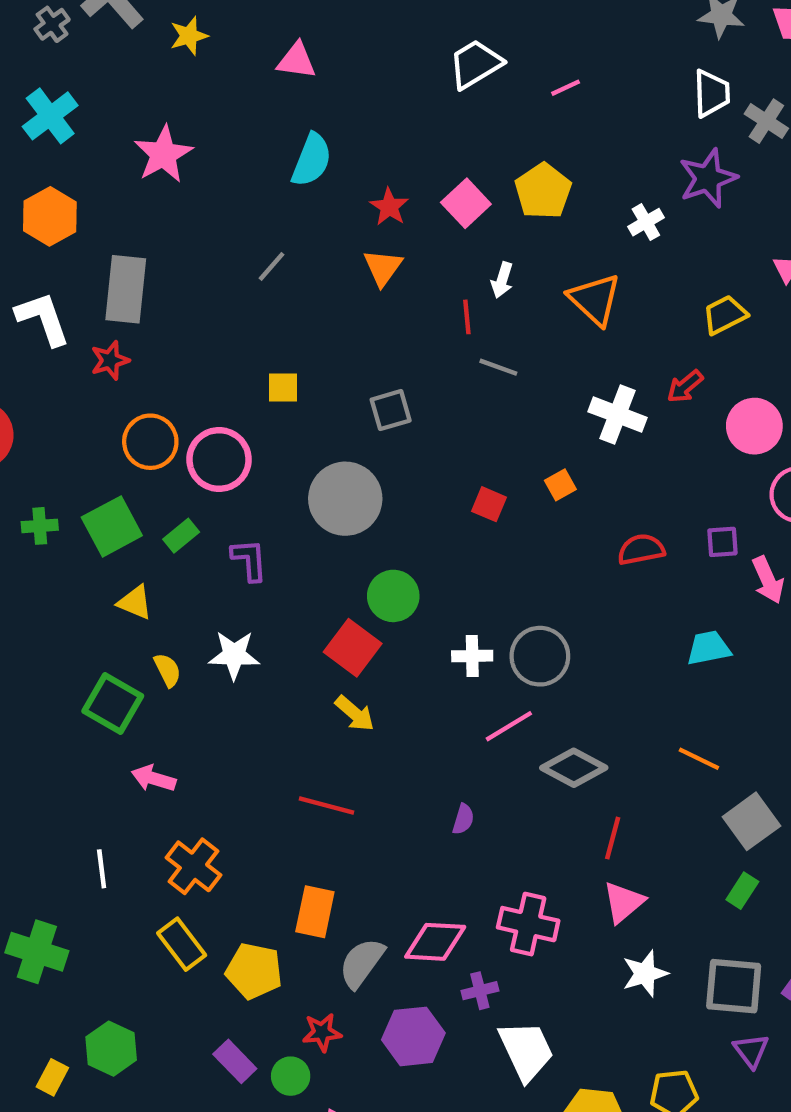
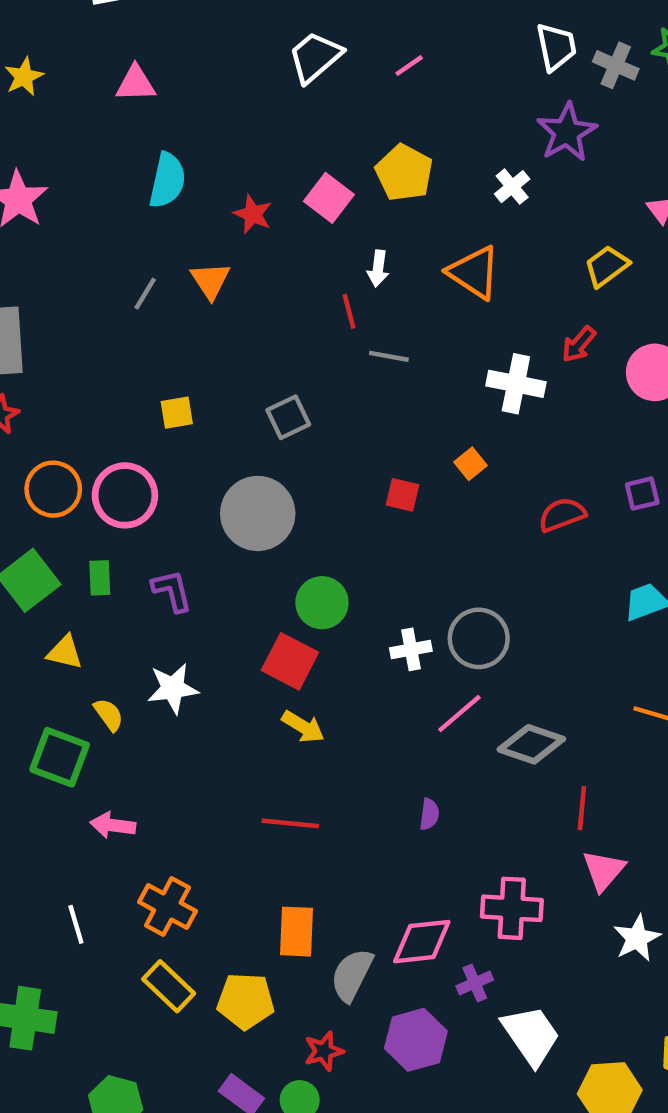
orange triangle: (383, 268) -> (210, 281), moved
green rectangle: (181, 536) -> (100, 578), turned -44

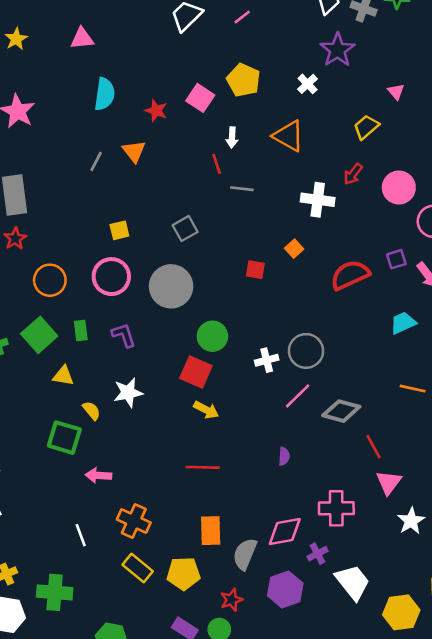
pink circle: (125, 495) -> (111, 277), moved
red semicircle: (562, 515) -> (350, 275), size x1.4
red line: (582, 808) -> (374, 447), turned -30

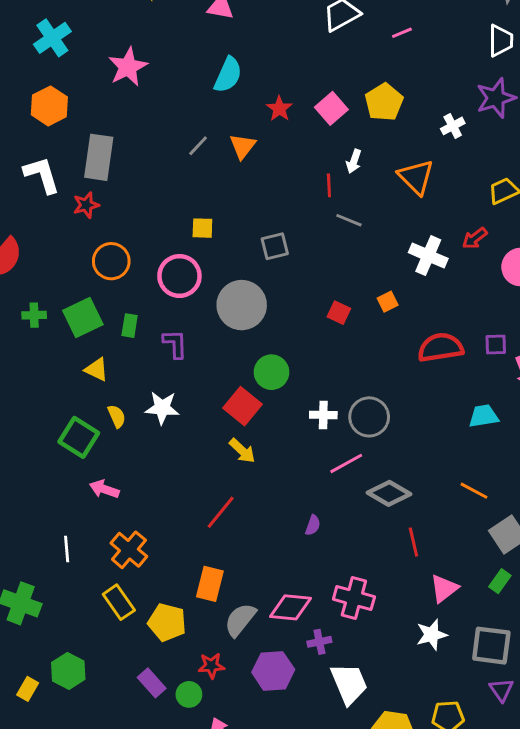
red line: (203, 467) -> (221, 512), turned -68
pink triangle: (389, 482) -> (444, 588), moved

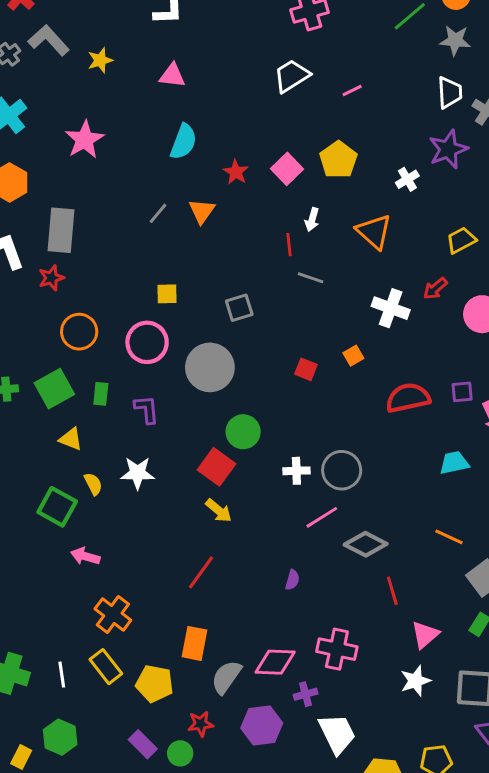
white line: (67, 549) -> (62, 675), moved

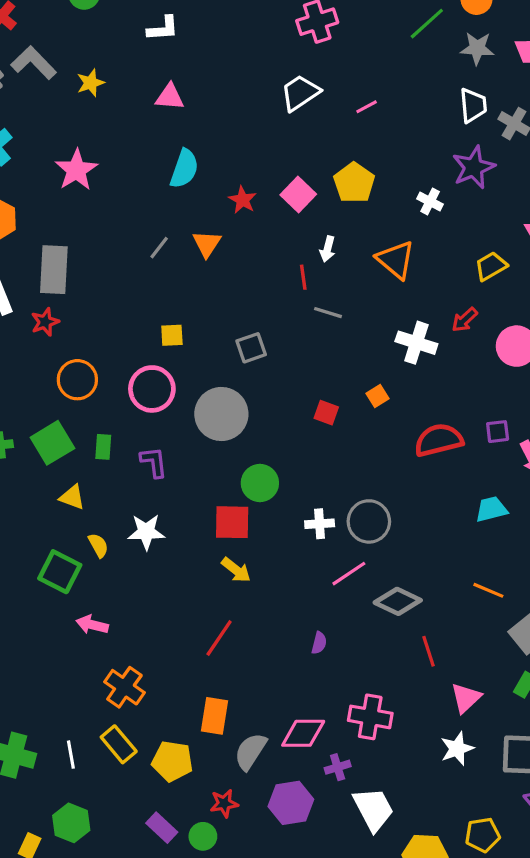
white cross: (407, 179) -> (430, 202), turned -30
red square: (217, 467) -> (232, 522), turned -33

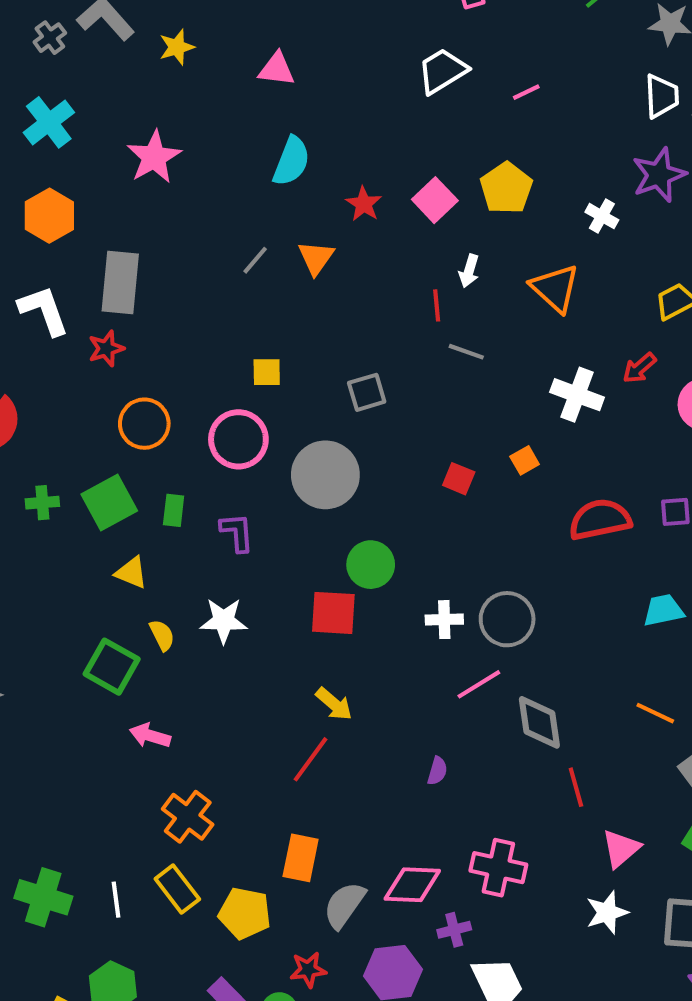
yellow arrow: (236, 570) -> (334, 704), moved
gray diamond: (398, 601) -> (539, 722), turned 54

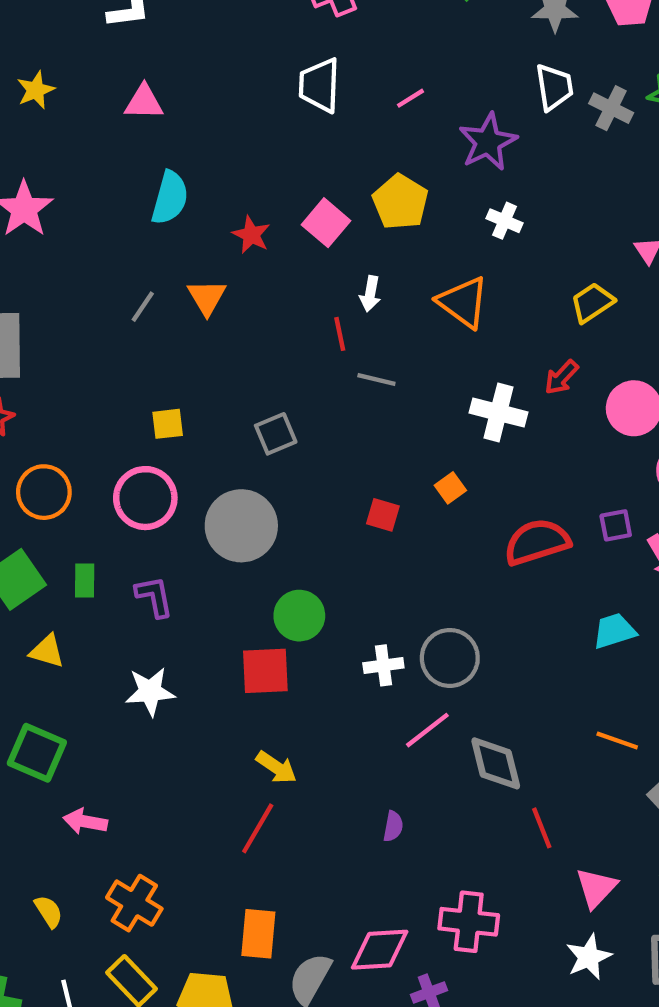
white trapezoid: (442, 71) -> (320, 85), turned -50
purple star: (659, 175) -> (488, 142), moved
yellow semicircle: (162, 635) -> (49, 911), moved

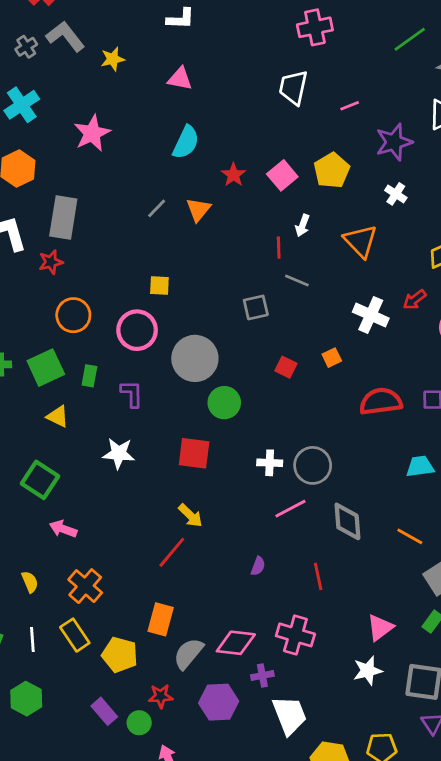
gray square: (276, 434) -> (256, 307), moved
green circle: (299, 616) -> (224, 403), moved
gray diamond: (496, 763) -> (347, 521), moved
red line: (542, 828) -> (318, 576), moved

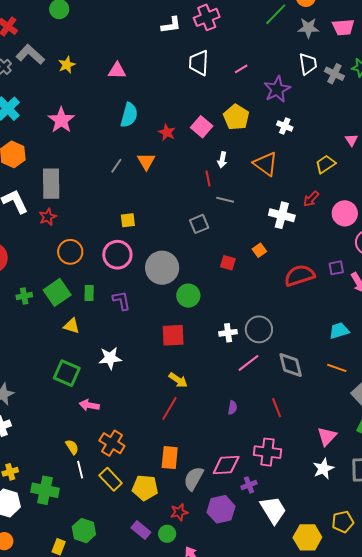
white L-shape: (181, 19) -> (171, 25), moved
white star: (119, 453) -> (110, 358), moved
cyan trapezoid: (420, 466) -> (339, 331), moved
white line: (32, 639) -> (80, 470), moved

